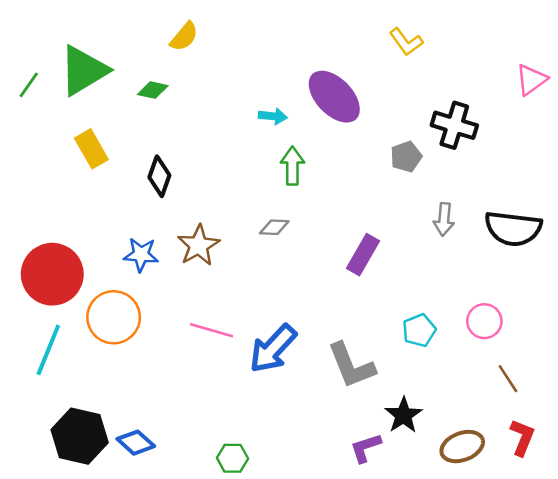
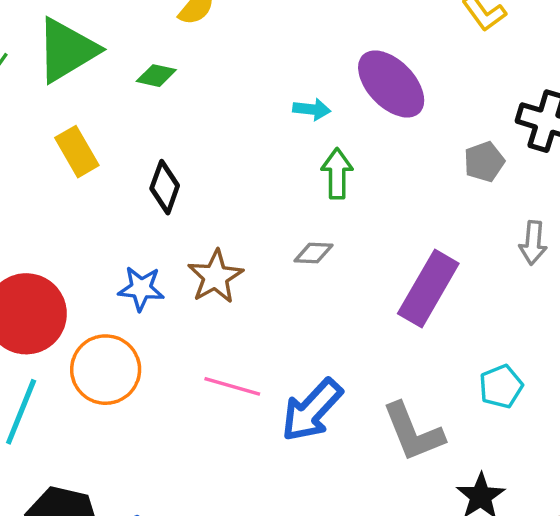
purple rectangle: (363, 255) -> (428, 288), size x1.4

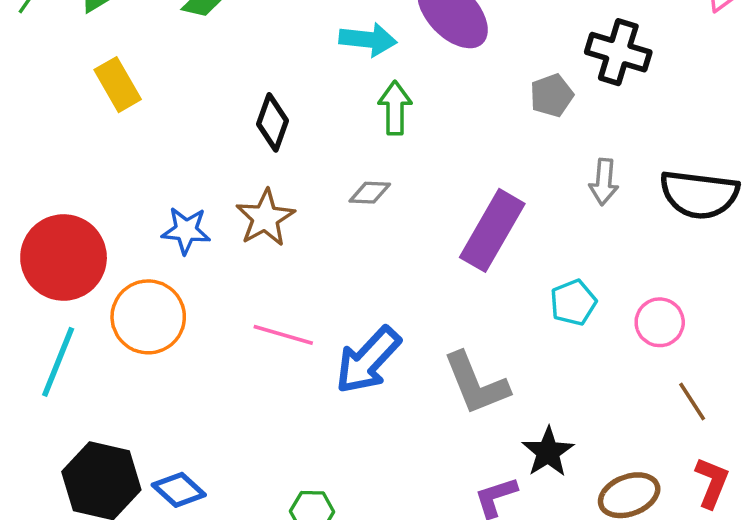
cyan arrow: (312, 109) -> (368, 40), size x1.4
black diamond: (165, 187) -> (272, 122), moved
cyan pentagon: (501, 386) -> (573, 302), moved

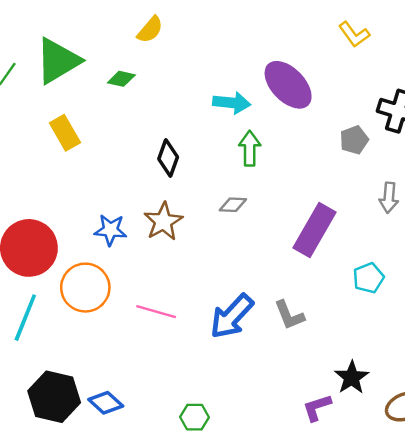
pink line: (283, 335) -> (156, 312), moved
gray L-shape: (476, 384) -> (289, 315), moved, size x0.7

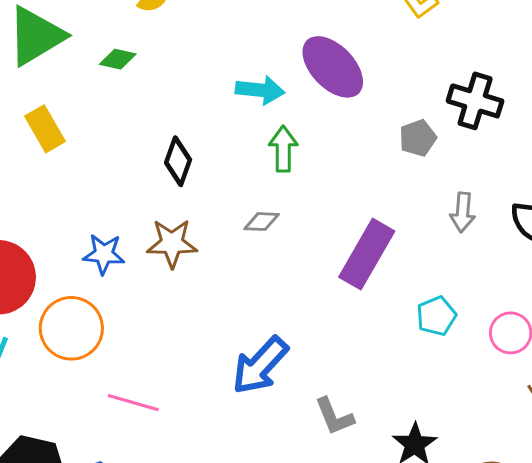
brown star: (163, 222) -> (172, 243), turned 30
pink line: (156, 312) -> (133, 403), moved
gray L-shape: (289, 315) -> (334, 416), moved

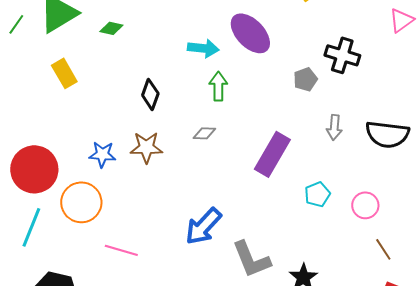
gray L-shape: (334, 416) -> (251, 259), size x1.5

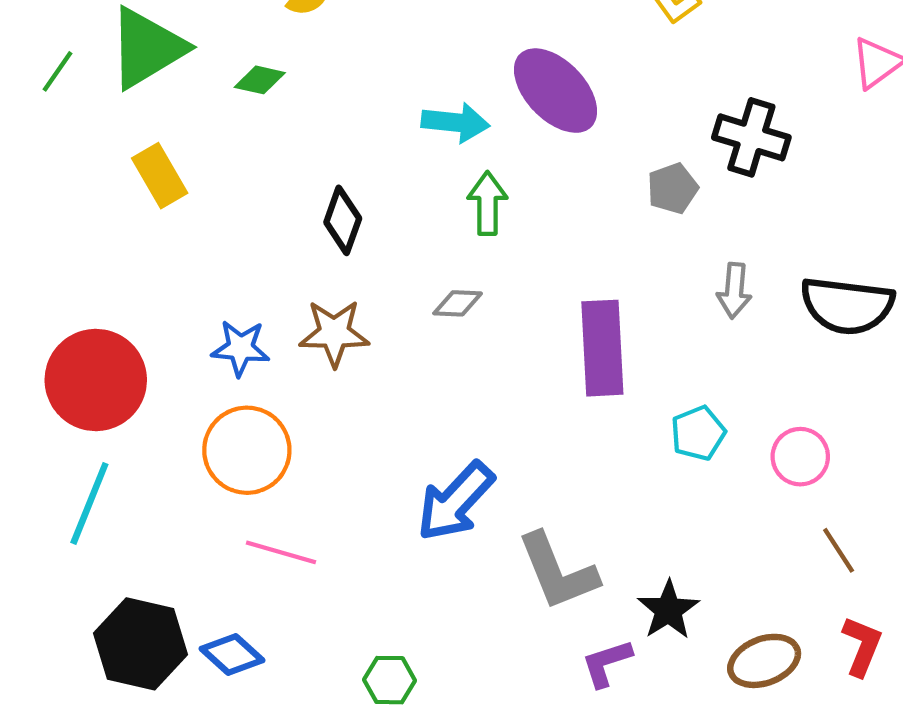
purple rectangle: (272, 154) -> (602, 348), turned -33
orange circle: (81, 202) -> (247, 450), moved

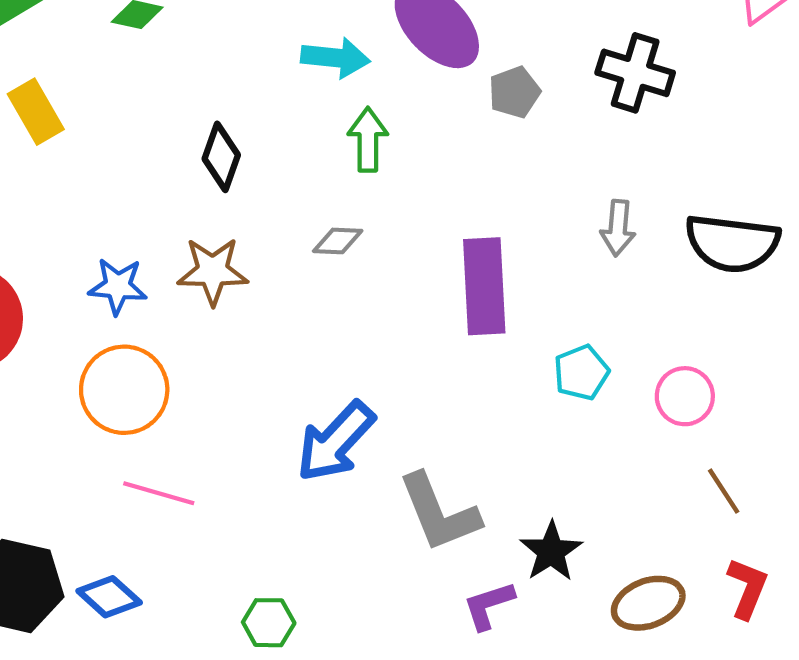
gray pentagon: (673, 188) -> (514, 92), moved

